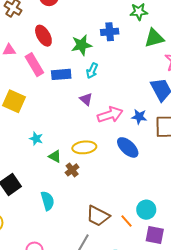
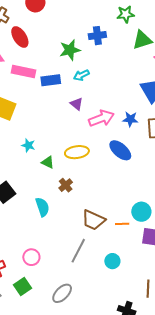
red ellipse: (43, 36) -> (20, 37), moved
pink rectangle: (34, 65) -> (24, 72), turned -45
cyan arrow: (92, 71) -> (81, 75), turned 42
brown cross: (72, 170) -> (66, 185), moved
orange line: (126, 221) -> (122, 224), turned -48

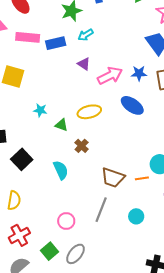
pink circle: (31, 257) -> (66, 221), moved
gray ellipse: (62, 293) -> (76, 254), moved

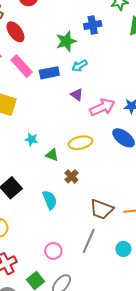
pink rectangle: (28, 37) -> (22, 66), turned 40

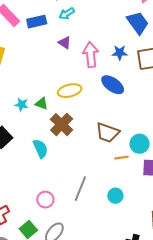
pink arrow: (102, 107) -> (91, 55), turned -70
cyan star: (31, 139) -> (22, 105), moved
brown cross: (71, 176) -> (62, 125), size x1.6
brown trapezoid: (102, 209) -> (108, 133), moved

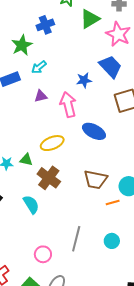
purple triangle: (65, 43) -> (41, 96), turned -40
blue star: (120, 53) -> (84, 80), moved

